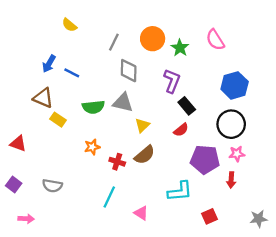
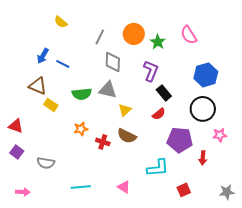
pink star: (237, 154) -> (220, 135), moved
brown semicircle: (145, 155) -> (127, 136), turned 66
purple square: (14, 185) -> (17, 152), moved
cyan line: (109, 197) -> (81, 187), moved, turned 60

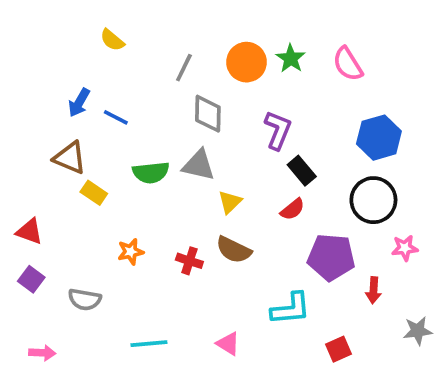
green star: (158, 42) -> (291, 58), moved
orange star: (81, 129) -> (131, 252), moved
gray star: (227, 192) -> (418, 331), moved

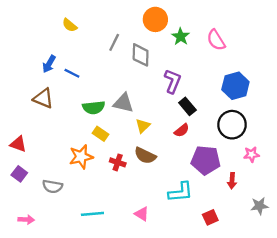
orange circle: (246, 62) -> (155, 19), moved
gray diamond: (208, 114) -> (141, 55), moved
yellow rectangle: (94, 193) -> (100, 134), moved
orange star: (131, 252) -> (81, 157), size x1.5

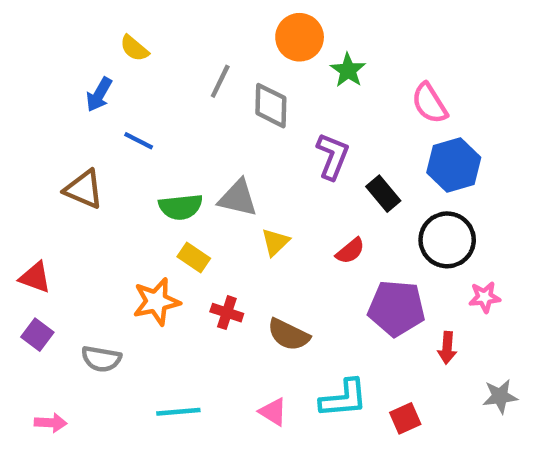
pink semicircle: (216, 40) -> (430, 103), moved
blue arrow: (49, 64) -> (99, 95), moved
black rectangle: (187, 106) -> (383, 194), moved
brown semicircle: (145, 156) -> (289, 335), moved
cyan L-shape: (181, 192) -> (344, 399), moved

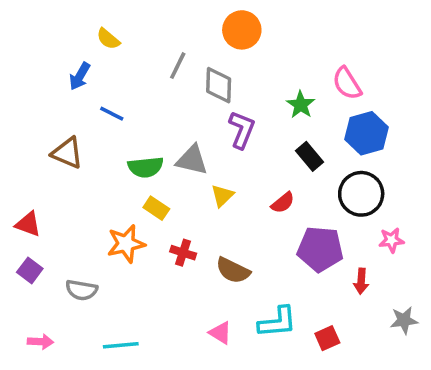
green star: (348, 70) -> (301, 105), moved
purple L-shape: (333, 156) -> (242, 130), moved
cyan line: (178, 412) -> (121, 345), moved

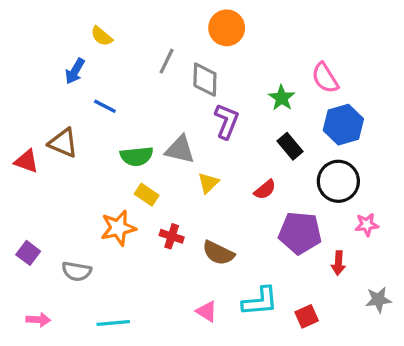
red triangle: (28, 224) -> (27, 161), moved

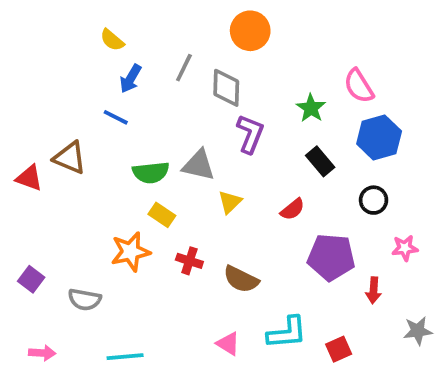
blue arrow: (75, 71) -> (131, 79), moved
black circle: (338, 181) -> (374, 200), size x0.6

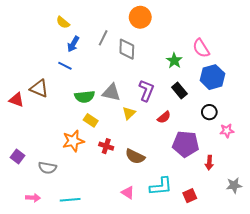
purple L-shape: (250, 134) -> (146, 90), moved
pink star: (405, 248) -> (227, 131), moved
pink arrow: (42, 353) -> (33, 198), moved

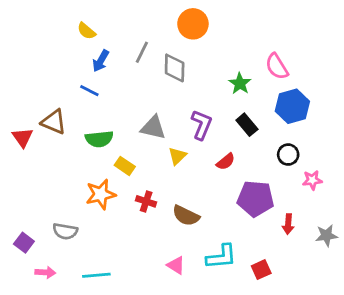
green semicircle: (85, 97) -> (99, 139), moved
red triangle: (16, 100) -> (23, 137), turned 35
purple square: (18, 156) -> (24, 243), moved
gray star: (234, 185) -> (326, 235), moved

